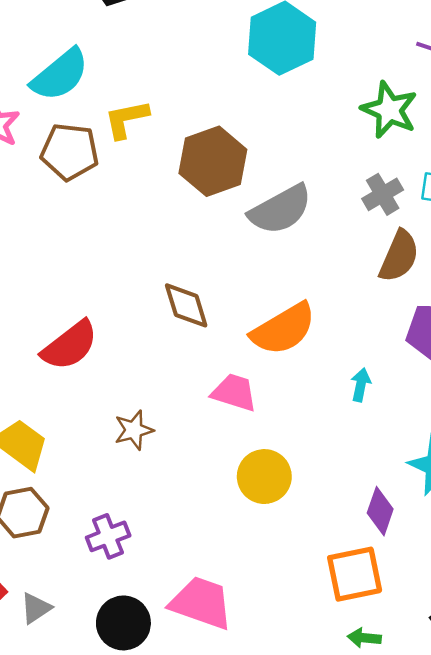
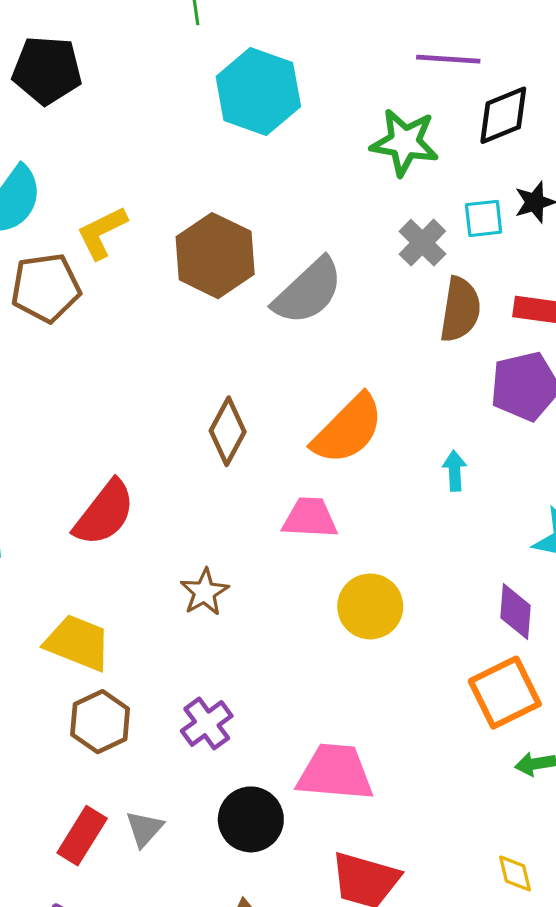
brown diamond: (186, 305) -> (228, 431), turned 60

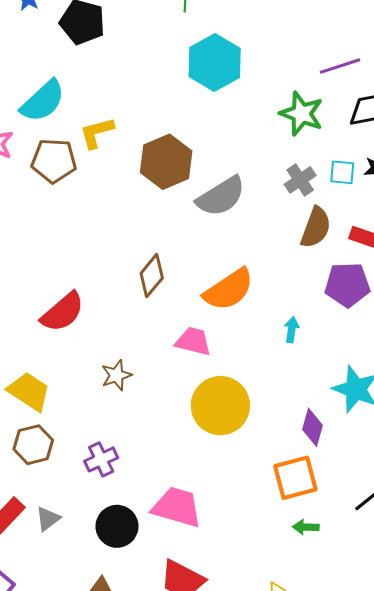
purple line: (448, 59) -> (340, 66), turned -33
yellow circle: (370, 606) -> (220, 406), size x1.4

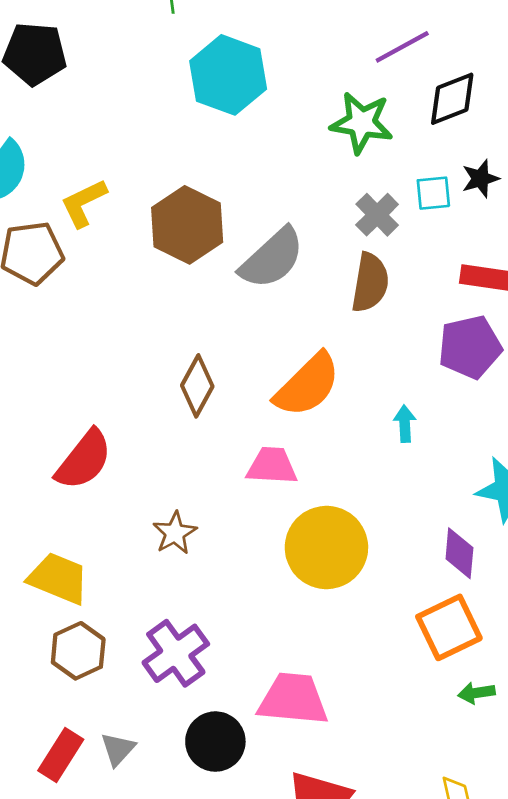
brown semicircle: (316, 227) -> (370, 283), moved
purple cross: (101, 459) -> (176, 653), size x1.4

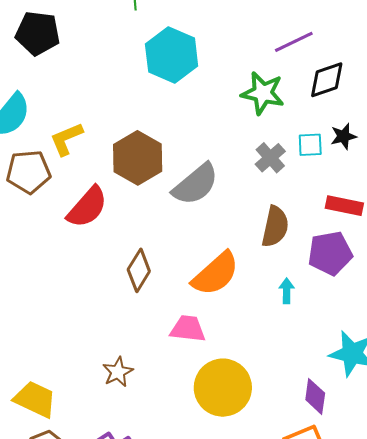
brown semicircle: (370, 283) -> (275, 227), moved
cyan arrow: (405, 424) -> (287, 291), moved
red semicircle: (84, 460) -> (87, 207), moved

